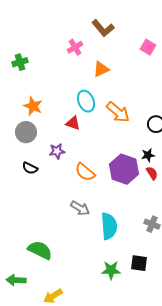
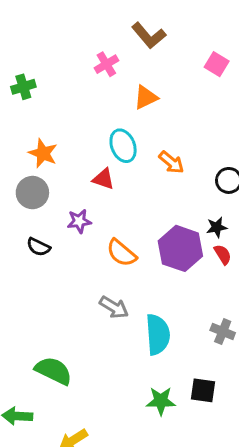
orange arrow: (118, 112) -> (171, 162), size x0.7

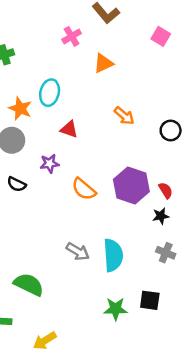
cyan ellipse: (123, 146) -> (50, 93), moved, turned 35
black star: (217, 227) -> (161, 216), moved
gray arrow: (114, 307) -> (78, 251), moved

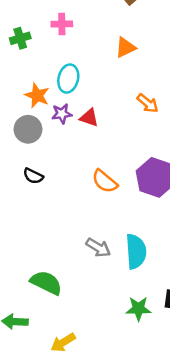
pink cross: (72, 36) -> (62, 24), moved, turned 30
purple star: (50, 163) -> (62, 114), moved

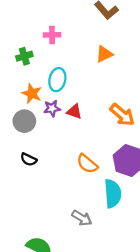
green cross: (20, 38) -> (24, 56), moved
orange arrow: (148, 103) -> (122, 115), moved, size x1.4
cyan semicircle: (136, 251) -> (113, 194), moved

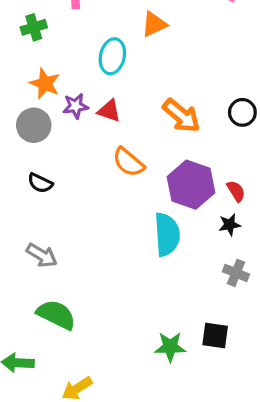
cyan ellipse: (57, 80) -> (112, 56), moved
orange semicircle: (87, 164) -> (128, 162), moved
gray arrow: (82, 218) -> (42, 255), moved

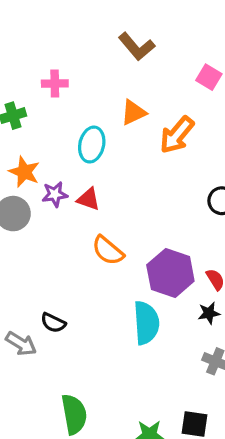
orange arrow: (181, 116) -> (177, 135), moved, turned 90
black semicircle: (40, 183) -> (53, 323), moved
green semicircle: (56, 315) -> (74, 414), moved, turned 54

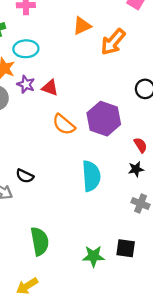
cyan ellipse: (92, 145) -> (26, 49), moved, turned 75
purple star: (55, 194) -> (26, 84), turned 30
purple hexagon: (170, 273) -> (104, 119), moved

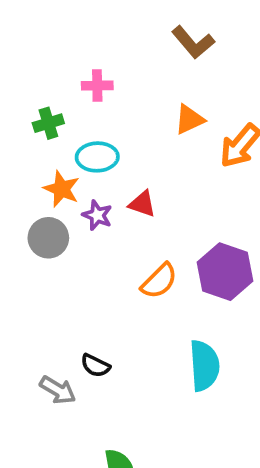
red triangle: (50, 88) -> (142, 204), moved
orange semicircle: (64, 124) -> (159, 281), turned -85

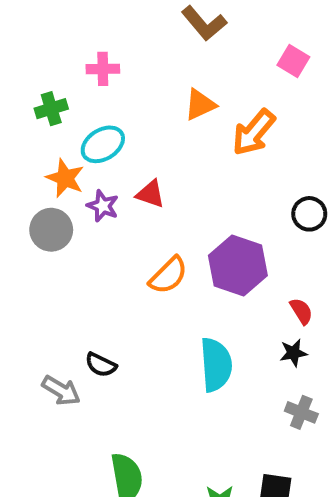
cyan ellipse: (97, 157) -> (103, 144), turned -30

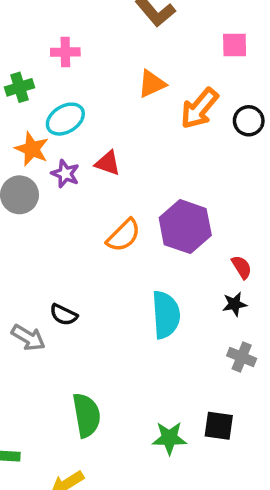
pink square: (293, 61) -> (235, 45), turned -32
black circle: (309, 214) -> (249, 121), moved

